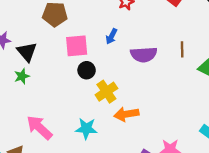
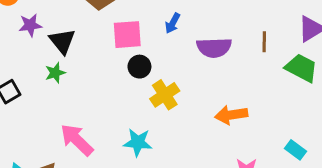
orange arrow: (126, 114) -> (231, 115), moved

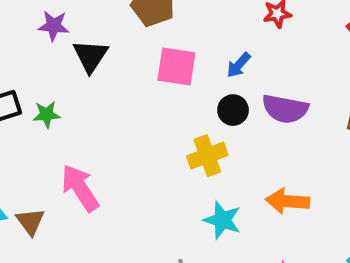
black circle: (139, 67) -> (233, 110), moved
green star: (55, 73) -> (47, 114), moved
cyan star: (138, 142) -> (222, 220), moved

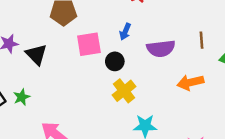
black circle: (233, 110) -> (115, 61), moved
orange arrow: (287, 201) -> (190, 82), moved

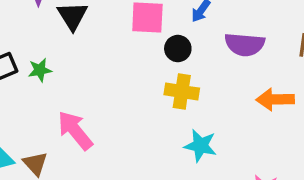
yellow cross: (124, 91) -> (182, 91), turned 35

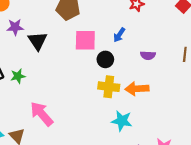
purple semicircle: (245, 44) -> (148, 55), size x0.6
orange arrow: (275, 99) -> (137, 89), moved

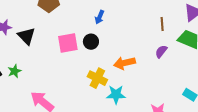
pink square: (85, 40) -> (68, 43), moved
purple semicircle: (148, 55) -> (161, 51), moved, turned 136
yellow cross: (109, 87) -> (97, 78), moved, turned 30

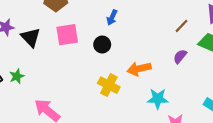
brown line: (162, 24) -> (181, 26), turned 48
pink square: (68, 43) -> (67, 35), moved
cyan star: (116, 95) -> (158, 99), moved

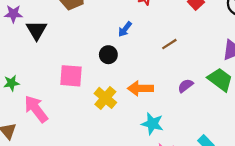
brown line: (181, 26) -> (169, 44), moved
pink square: (67, 35) -> (71, 76), moved
green star: (17, 76) -> (11, 83), moved

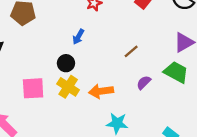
brown line: (169, 44) -> (131, 51), moved
yellow cross: (105, 98) -> (68, 87), moved

